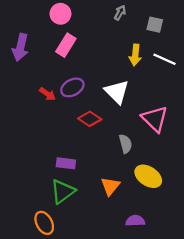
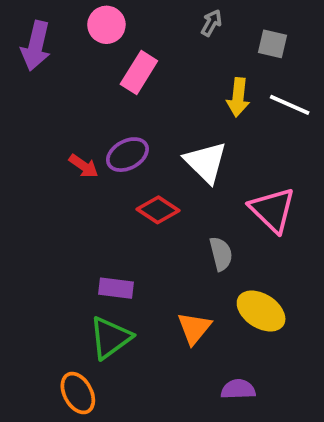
pink rectangle: (66, 45) -> (139, 72), moved
purple arrow: (20, 47) -> (36, 46), moved

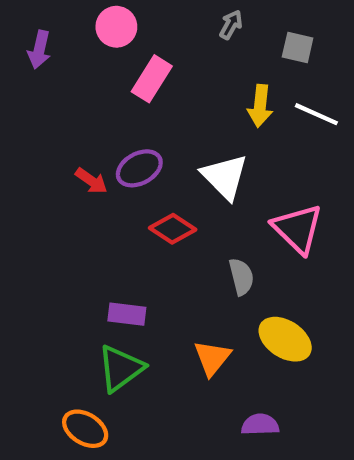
purple arrow: (36, 46) -> (39, 50), size x0.7
orange ellipse: (78, 393) -> (85, 429), turned -30

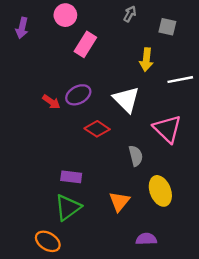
white line: (316, 114) -> (180, 80), moved, turned -35
yellow ellipse: (285, 339) -> (160, 191), turned 36

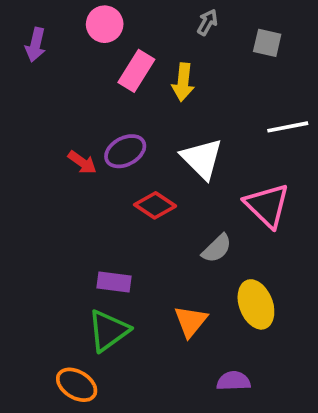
yellow arrow: (146, 60) -> (183, 82), moved
gray semicircle: (136, 156) -> (217, 248), turned 60

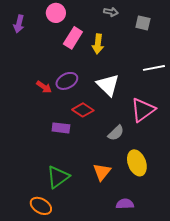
gray arrow: (207, 22) -> (111, 12), turned 72
pink triangle: (267, 205) -> (143, 110), turned 40
purple rectangle: (114, 282) -> (61, 128), moved

